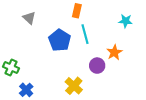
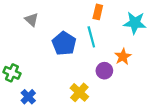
orange rectangle: (77, 11) -> (98, 12), moved
cyan star: (126, 21) -> (135, 23), size x1.5

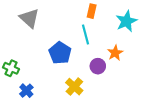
gray triangle: (32, 20) -> (29, 18), size x1.5
cyan star: (135, 23) -> (126, 21), turned -30
blue pentagon: (64, 43) -> (60, 53), moved

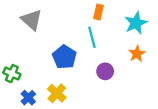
orange star: (115, 53) -> (137, 54), moved
yellow cross: (74, 87) -> (57, 93), moved

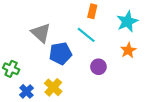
gray triangle: (32, 20) -> (41, 33), moved
cyan line: (92, 37) -> (86, 35), turned -36
blue pentagon: (65, 57) -> (60, 53), turned 30

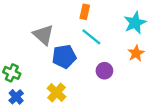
orange rectangle: (92, 11) -> (85, 12), moved
blue cross: (27, 91) -> (16, 97), moved

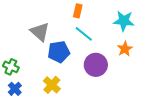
cyan star: (135, 23) -> (124, 21), turned 30
purple circle: (104, 71) -> (96, 65), size x1.5

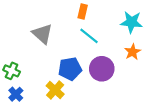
blue pentagon: (59, 52) -> (70, 69), moved

